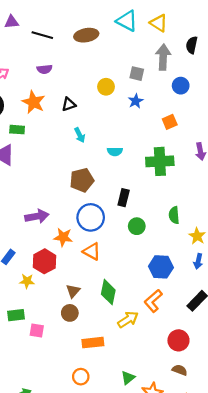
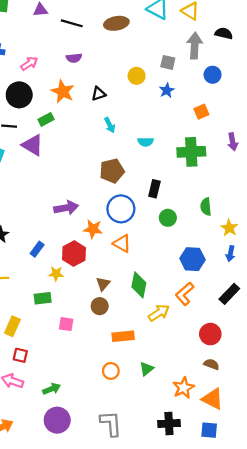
black semicircle: (192, 45) -> (224, 33), turned 91
green rectangle: (17, 130) -> (46, 119), turned -32
green rectangle: (16, 315) -> (43, 298), moved
green triangle: (128, 378) -> (147, 369), moved

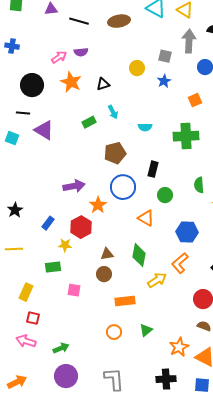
pink arrow: (29, 64) -> (59, 57), moved
green rectangle: (46, 119) -> (89, 122), moved
orange star: (93, 229) -> (98, 205), turned 30
orange triangle: (122, 244) -> (146, 218), moved
brown triangle: (103, 284) -> (107, 254), turned 40

